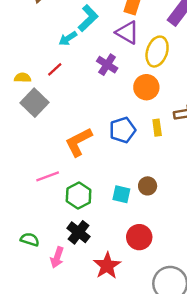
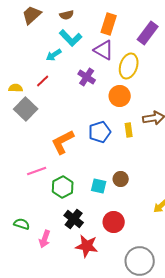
cyan L-shape: (88, 18) -> (71, 38), turned 90
black cross: (79, 232) -> (74, 219), moved
red star: (107, 266) -> (87, 246), turned -30

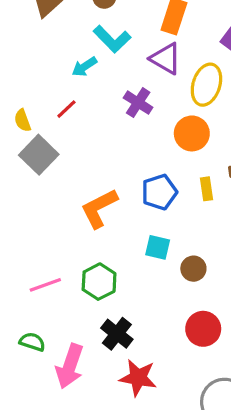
yellow semicircle: (16, 88) -> (23, 120), turned -112
pink line: (37, 171) -> (45, 285), moved
cyan square: (99, 186) -> (158, 247), moved
red circle: (114, 222) -> (203, 329), moved
pink arrow: (45, 239) -> (70, 366), size x1.5

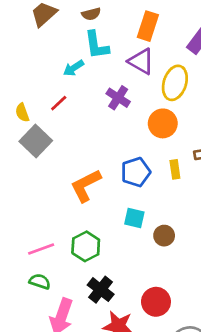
cyan L-shape: (112, 39) -> (97, 45), turned 36
red circle: (203, 329) -> (156, 302), moved
green semicircle: (32, 342) -> (40, 282), moved

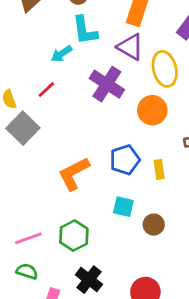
yellow ellipse: (175, 83) -> (165, 69), turned -32
purple cross: (118, 98) -> (107, 84), size x1.4
yellow rectangle: (175, 169) -> (159, 169), moved

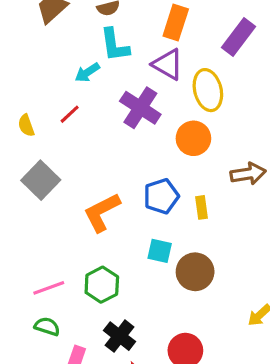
gray square: (23, 128) -> (41, 180), moved
brown circle: (154, 225) -> (195, 272), size x1.5

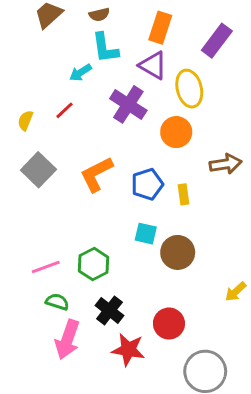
yellow semicircle: (26, 125) -> (25, 120), turned 42
orange L-shape: (102, 212) -> (96, 174), moved
green semicircle: (47, 326) -> (57, 302), moved

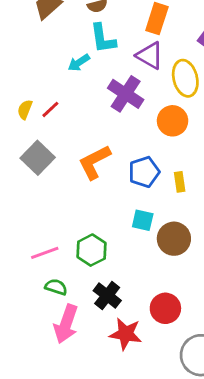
red line: (65, 110) -> (50, 109), moved

